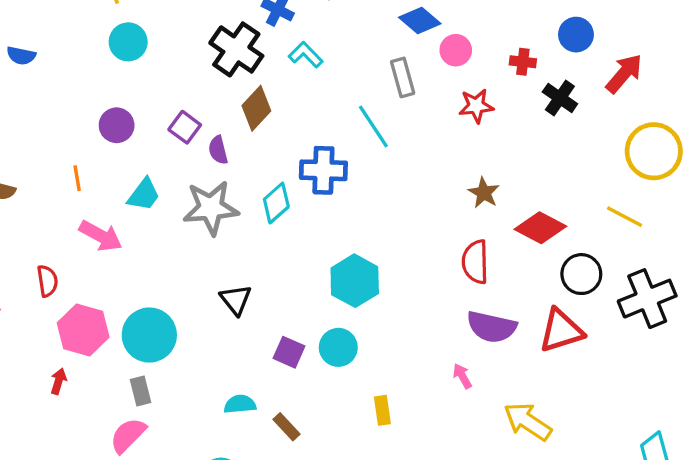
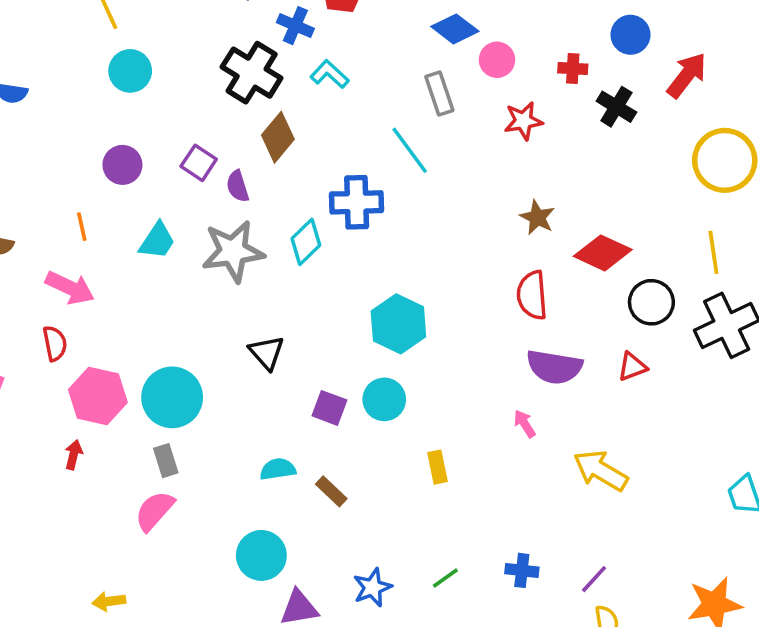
yellow line: (624, 217) -> (713, 252), moved, turned 57
pink arrow: (101, 236) -> (70, 288), moved
red triangle: (561, 331) -> (632, 367), size x0.6

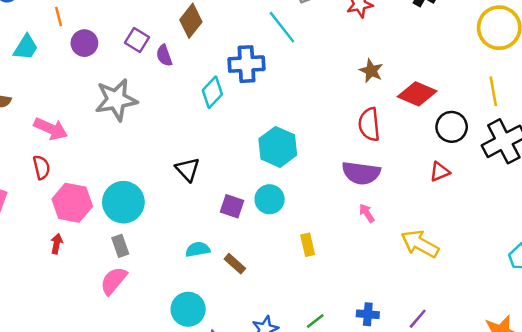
orange line: (82, 227) -> (59, 16), moved
cyan trapezoid: (157, 241) -> (26, 47), moved
gray star: (233, 251) -> (116, 100), moved
purple semicircle: (554, 367) -> (361, 173), moved

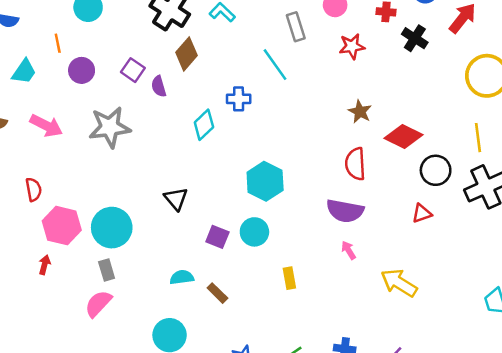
blue cross: (246, 64) -> (239, 99), size x0.7
pink arrow: (51, 129) -> (46, 126), moved

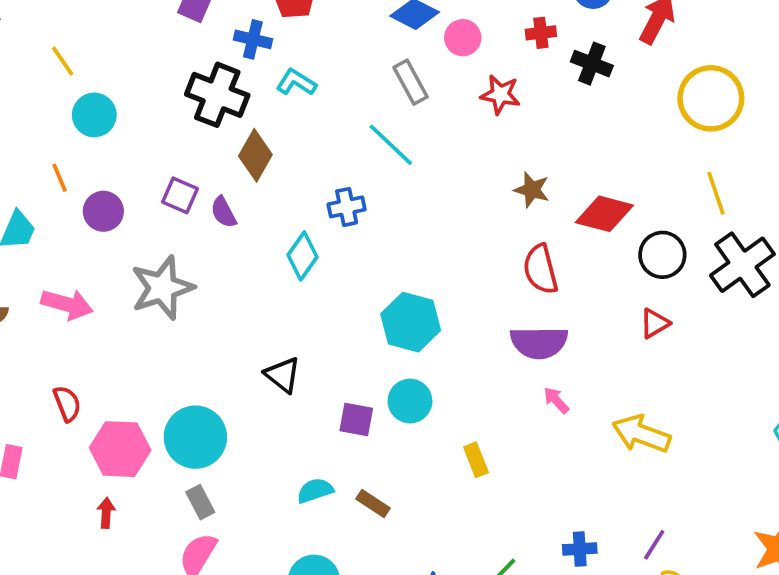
red star: (352, 46) -> (500, 95), turned 30

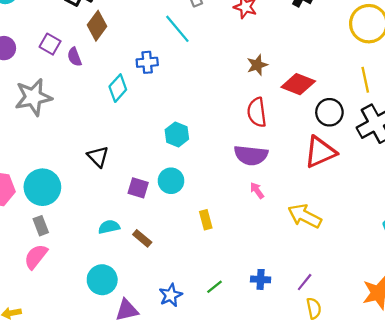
brown star: (532, 190) -> (257, 65), turned 30
cyan hexagon: (411, 322) -> (177, 134), size x0.7
red triangle: (655, 323) -> (320, 152), size x1.8

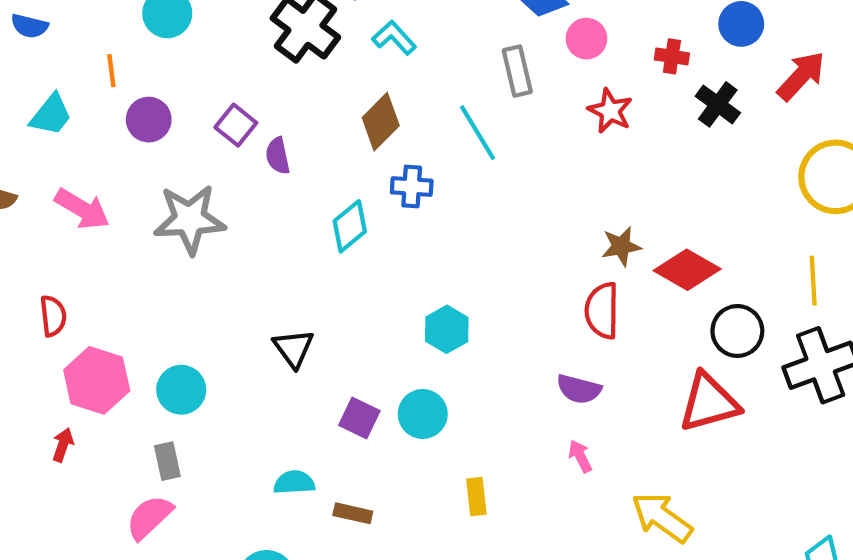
brown diamond: (97, 26) -> (381, 122), moved
brown star: (257, 65) -> (621, 246), moved
purple semicircle: (251, 155) -> (579, 389), size x0.7
cyan circle: (42, 187) -> (181, 390), size x0.7
brown rectangle: (142, 238) -> (353, 513), turned -36

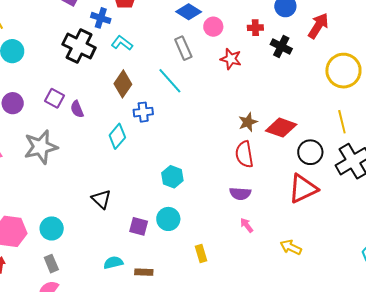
yellow arrow: (662, 517) -> (291, 247), size x0.7

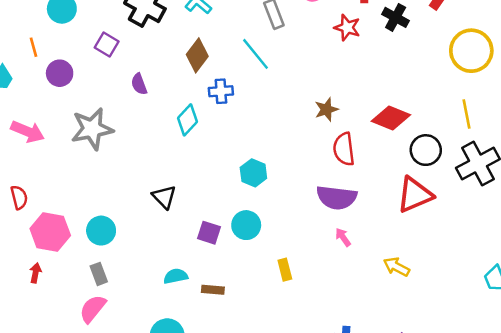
red star: (231, 59) -> (347, 28), moved
purple square: (54, 98) -> (107, 44), moved
brown star: (248, 122) -> (326, 109), moved
purple semicircle: (240, 194) -> (337, 197), size x1.5

